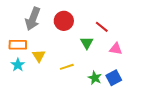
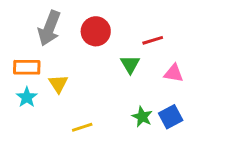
red line: (102, 27) -> (153, 40), turned -56
yellow line: (67, 67) -> (82, 127), moved

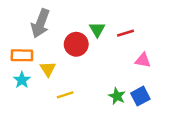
red circle: (96, 31) -> (76, 44), moved
green triangle: (130, 64) -> (97, 29), moved
yellow line: (82, 127) -> (65, 95), moved

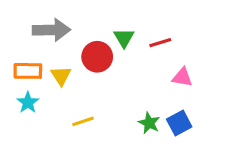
gray arrow: (40, 23) -> (51, 30), turned -112
yellow triangle: (48, 69) -> (61, 76), moved

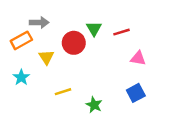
gray arrow: (51, 30) -> (39, 23), size x0.7
orange rectangle: (28, 71) -> (21, 40), moved, turned -30
green star: (149, 123) -> (94, 105), moved

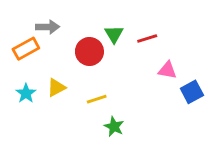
yellow triangle: (46, 57) -> (56, 88), moved, turned 35
yellow line: (63, 92) -> (97, 99), moved
blue square: (136, 93) -> (192, 92), moved

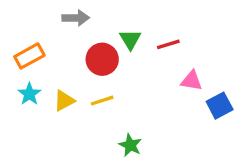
gray arrow: (48, 27) -> (76, 18), moved
cyan star: (26, 93) -> (29, 94), moved
yellow line: (97, 99) -> (102, 101), moved

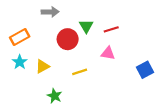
pink triangle: (191, 81) -> (108, 53), moved
yellow line: (102, 101) -> (80, 72), moved
green star: (130, 145) -> (55, 96), moved

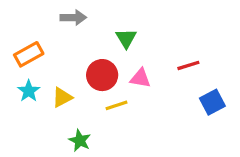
red line: (111, 29) -> (188, 65), moved
red circle: (68, 39) -> (102, 75), moved
pink triangle: (108, 53) -> (140, 78), moved

